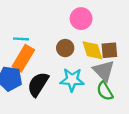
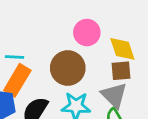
brown circle: (65, 48) -> (68, 68), size x1.6
yellow diamond: (92, 50) -> (122, 49), moved

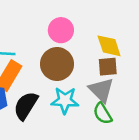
pink circle: (87, 33) -> (61, 30), moved

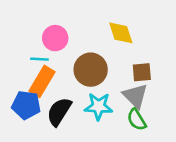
pink circle: (61, 30) -> (55, 38), moved
yellow diamond: (109, 46) -> (121, 33), moved

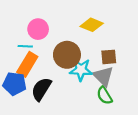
yellow diamond: (121, 33) -> (92, 25), turned -50
cyan star: (98, 106) -> (81, 70), moved

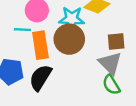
orange rectangle: (27, 64) -> (40, 45), moved, turned -40
cyan star: (81, 70) -> (72, 19), moved

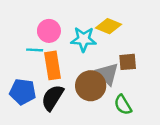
brown circle: (69, 39) -> (91, 86), moved
gray triangle: (110, 63) -> (107, 74), moved

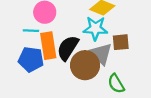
cyan star: (84, 39) -> (95, 28), moved
blue pentagon: (23, 92) -> (31, 59), moved
black semicircle: (53, 98) -> (68, 48), moved

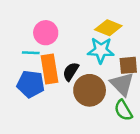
black semicircle: (68, 48) -> (71, 72), size x0.7
gray triangle: (101, 54) -> (122, 84), moved

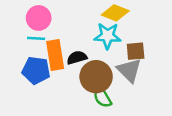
pink circle: (46, 33) -> (39, 18), moved
black semicircle: (71, 72) -> (77, 58), turned 42
green semicircle: (123, 110) -> (102, 97), moved

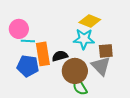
pink circle: (39, 18) -> (19, 29), moved

